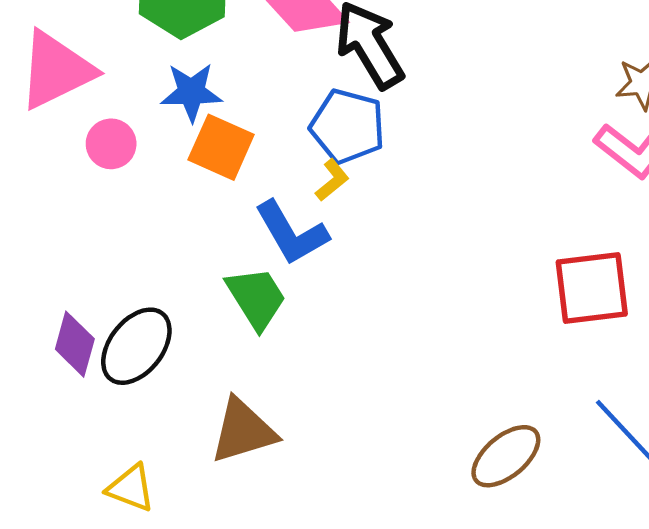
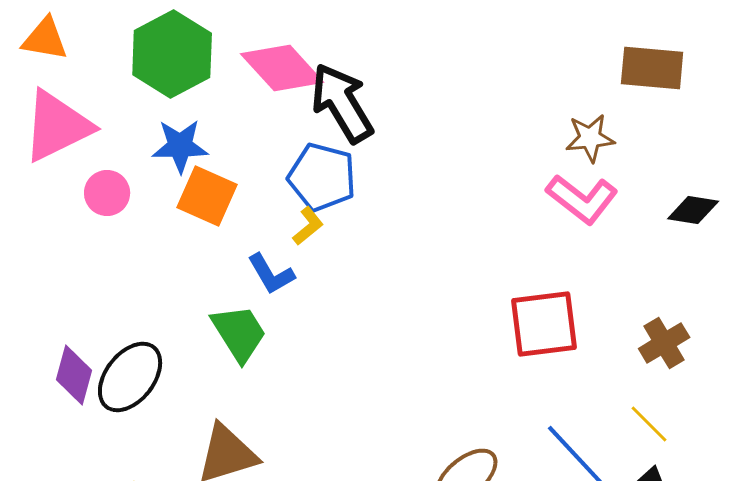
blue L-shape: (291, 233) -> (271, 274), size x0.7

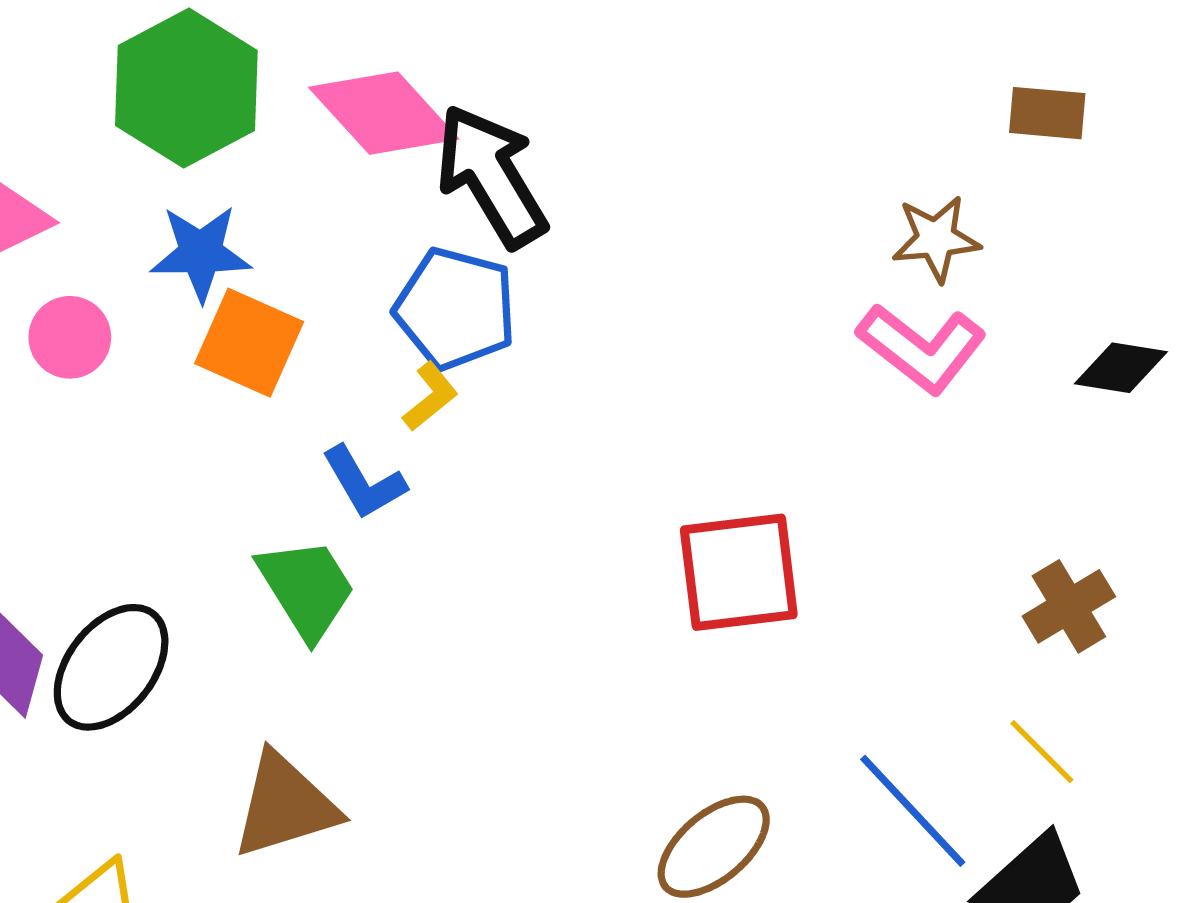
brown rectangle: (652, 68) -> (1047, 113), size x0.7
red square: (544, 324) -> (739, 572), moved

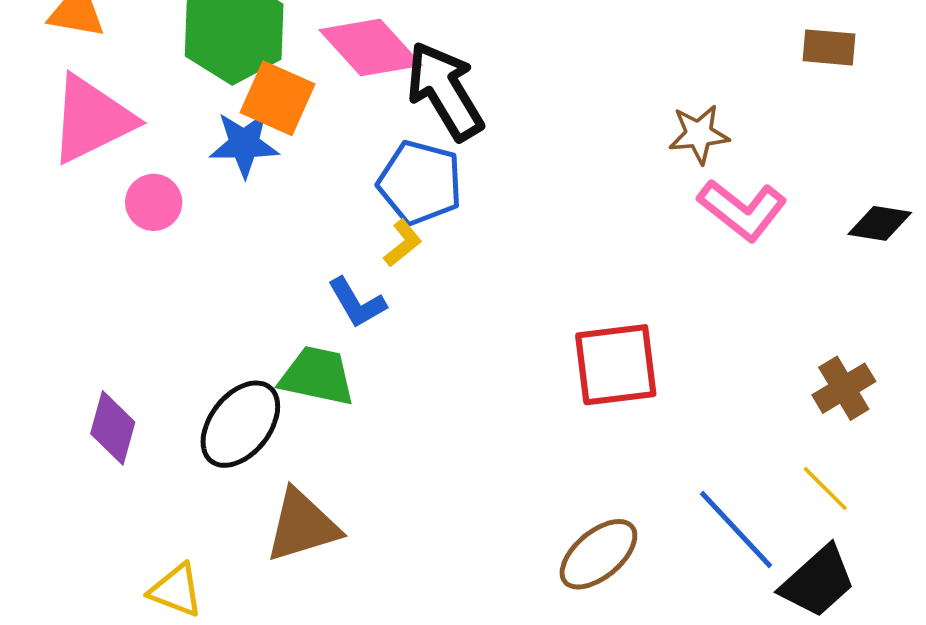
brown star: (936, 239) -> (699, 134), moved
orange square: (249, 343) -> (278, 98), moved
green trapezoid: (307, 588) -> (317, 376), turned -46
black ellipse: (111, 667) -> (240, 424), moved

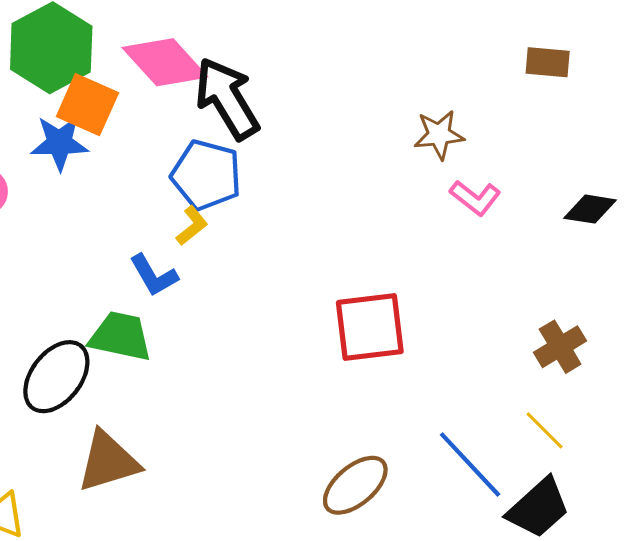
pink L-shape: (742, 210) -> (475, 198), size x0.7

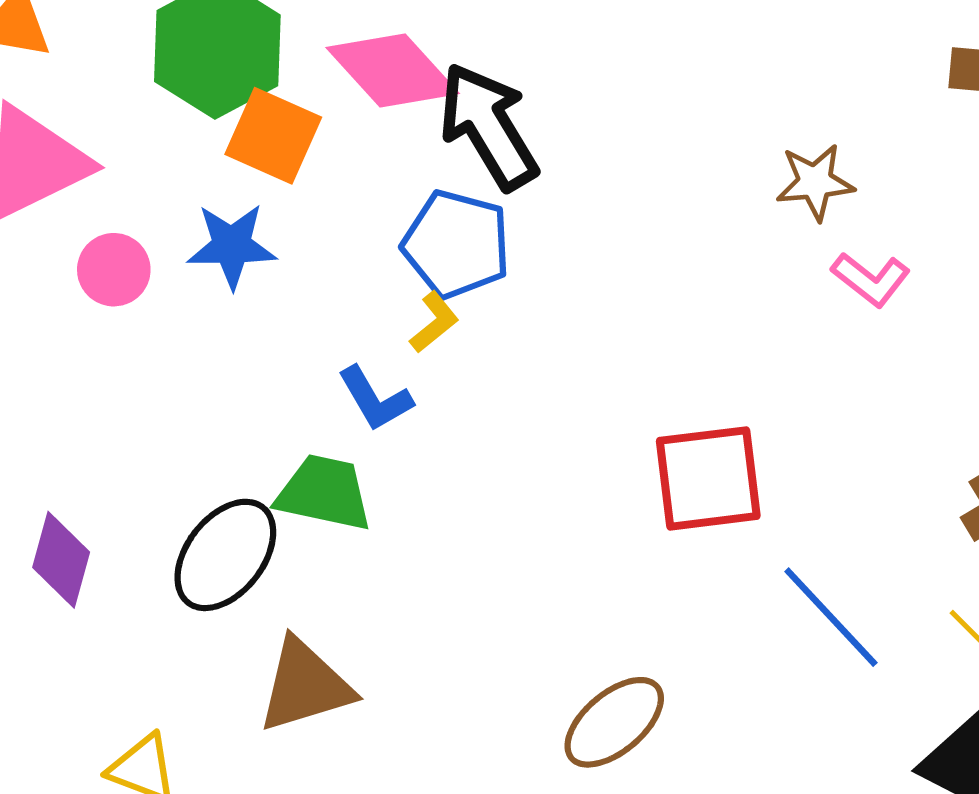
blue star: (59, 143) -> (232, 246), moved
blue line: (470, 465) -> (831, 617), moved
brown ellipse: (355, 485) -> (614, 722), moved

